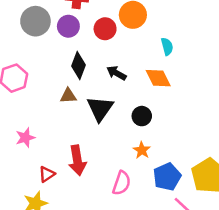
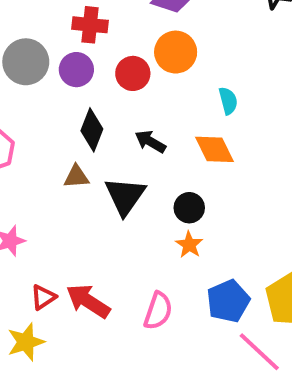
orange star: (142, 150) -> (189, 245), moved
red arrow: (77, 160) -> (88, 301), moved, turned 132

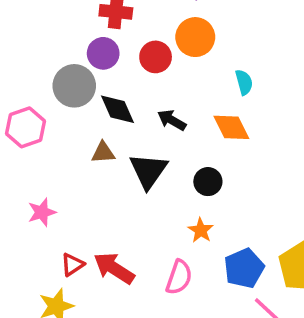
gray circle: (26, 62) -> (74, 86), moved
black diamond: (92, 130) -> (118, 109), turned -45
orange star: (189, 245) -> (201, 230), moved

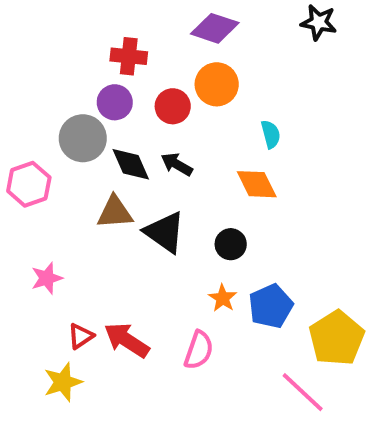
black arrow: (172, 120) -> (177, 164), moved
brown triangle: (103, 153) -> (115, 212), size x1.4
black triangle: (148, 171) -> (165, 232), turned -30
blue pentagon: (244, 268) -> (271, 306), moved

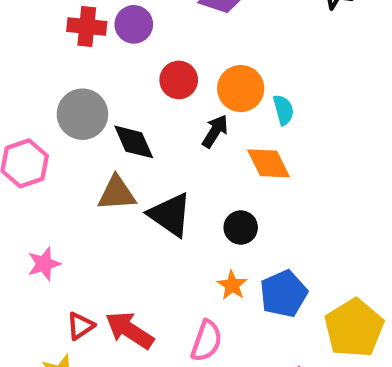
red cross: (129, 56) -> (87, 26), moved
orange circle: (217, 84) -> (241, 89), moved
purple circle: (115, 102) -> (134, 24), moved
black arrow: (177, 164) -> (215, 131), moved, turned 92

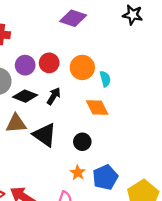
purple circle: (134, 24) -> (25, 65), moved
black arrow: (215, 131) -> (54, 96), moved
black diamond: (134, 142) -> (25, 96), turned -45

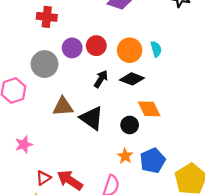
cyan semicircle: (105, 79) -> (156, 49), moved
black diamond: (25, 96) -> (132, 79), moved
orange diamond: (97, 107) -> (149, 109), moved

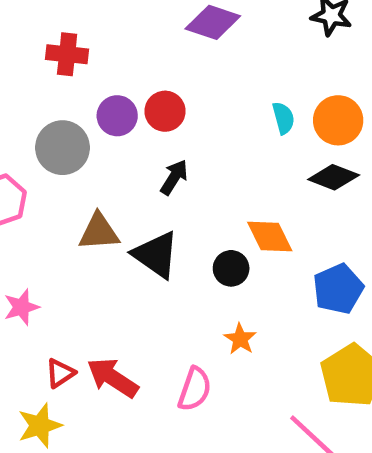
orange circle: (130, 50) -> (338, 120), moved
black diamond: (132, 79) -> (334, 177), moved
orange star: (125, 156) -> (240, 339), moved
blue pentagon: (153, 161) -> (338, 289), moved

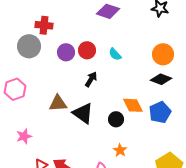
cyan semicircle: (283, 118) -> (115, 54), moved, turned 152
gray circle: (62, 148) -> (29, 46), moved
blue pentagon: (338, 289) -> (160, 112), moved

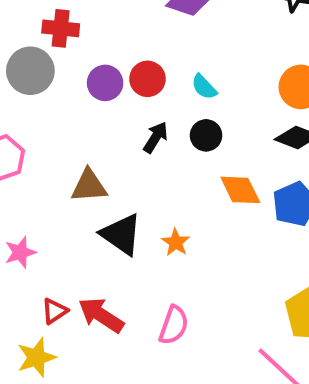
black triangle: (83, 113) -> (121, 234), moved
black circle: (116, 119) -> (206, 135), moved
orange star: (120, 150) -> (176, 242), moved

